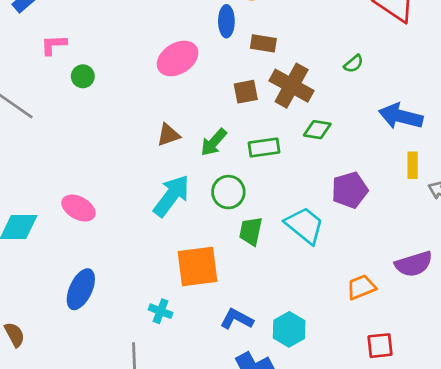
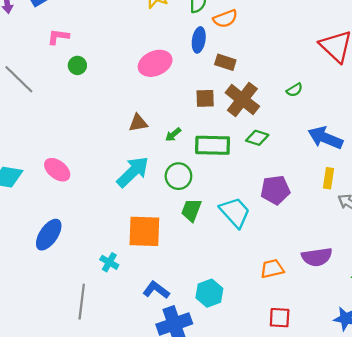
green arrow: (214, 142) -> (173, 135), size x0.7
green rectangle: (264, 148) -> (213, 145), size x1.4
blue L-shape: (237, 319) -> (156, 290), moved

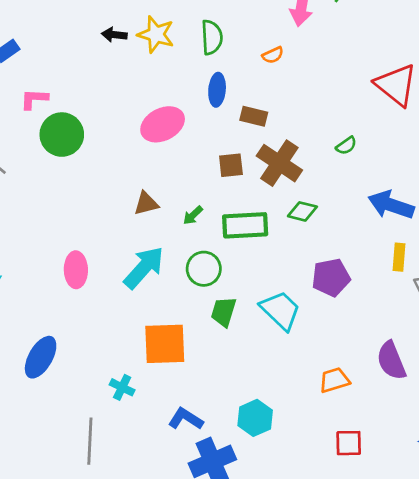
orange semicircle: (225, 19) -> (273, 55), moved, size x0.7
green circle: (77, 65) -> (62, 135), size x1.8
pink ellipse: (57, 170) -> (76, 270), moved, turned 55
purple semicircle: (317, 257) -> (391, 361), turned 80

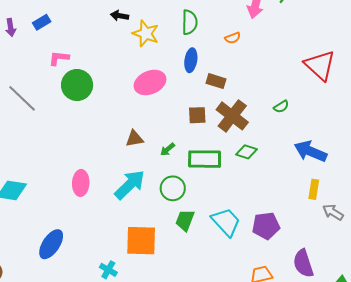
yellow star: (156, 34) -> (146, 34), moved
purple pentagon: (331, 277) -> (266, 226), moved

